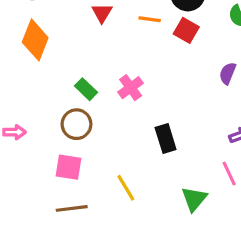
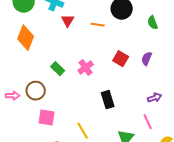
red square: (186, 30) -> (121, 59), moved
brown circle: (76, 124) -> (36, 91), moved

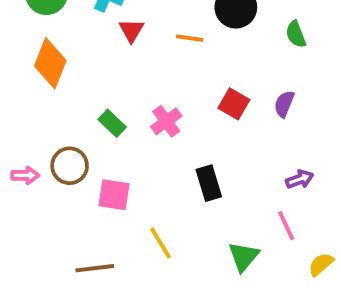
pink square: (47, 118) -> (114, 195), moved

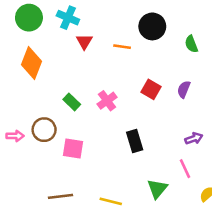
yellow line: (160, 243) -> (111, 201), moved, turned -45

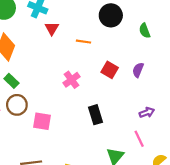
orange line: (122, 47) -> (83, 42), moved
green rectangle: (72, 102) -> (11, 81), moved

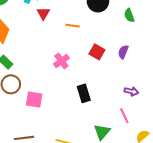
purple arrow: (147, 113) -> (131, 91), turned 32

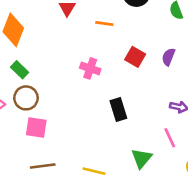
pink cross: (61, 61) -> (90, 68), turned -35
pink square: (34, 99) -> (36, 127), moved

